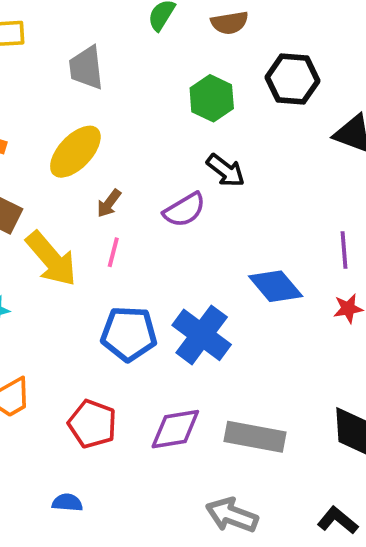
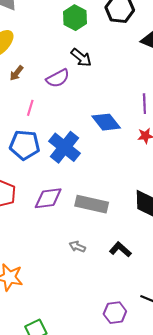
pink line: (113, 252) -> (30, 108), moved
gray arrow: (232, 515) -> (77, 247), size x0.6
black L-shape: (338, 520) -> (120, 249), moved

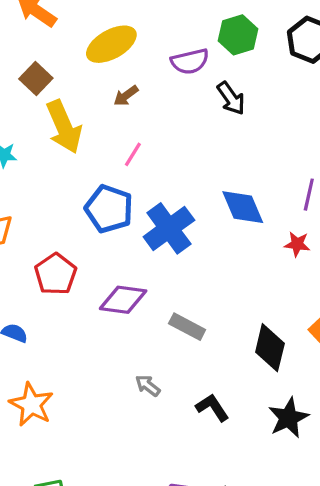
purple semicircle: (58, 78) -> (190, 61), moved
gray rectangle: (92, 204) -> (187, 327), size x0.7

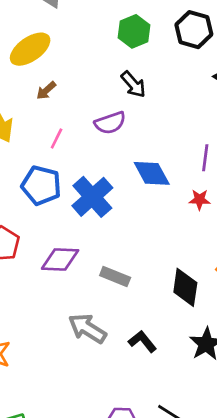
purple semicircle: (190, 61) -> (110, 123), moved
gray arrow: (148, 386) -> (87, 328), size x1.8

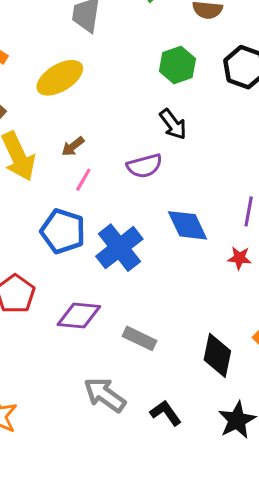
brown arrow: (46, 90) -> (73, 146), moved

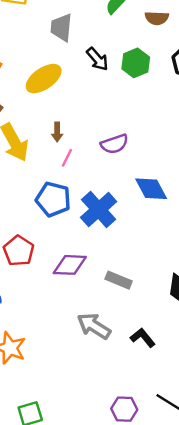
black arrow: (173, 124) -> (97, 59), moved
brown arrow: (73, 146) -> (57, 132), turned -48

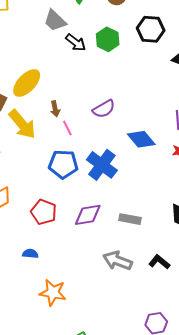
gray trapezoid: (61, 27) -> (55, 21), moved, turned -40
yellow ellipse: (44, 79) -> (27, 83), moved
pink line: (67, 158) -> (67, 128), turned -42

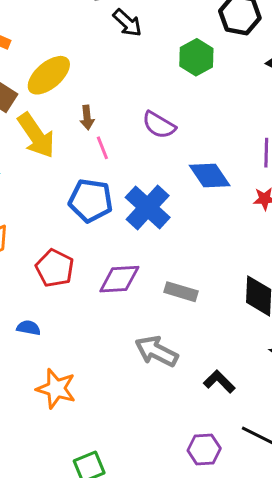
green hexagon: (108, 39) -> (196, 57), moved
purple semicircle: (104, 109) -> (159, 125), turned 55
black L-shape: (159, 262) -> (219, 382), moved

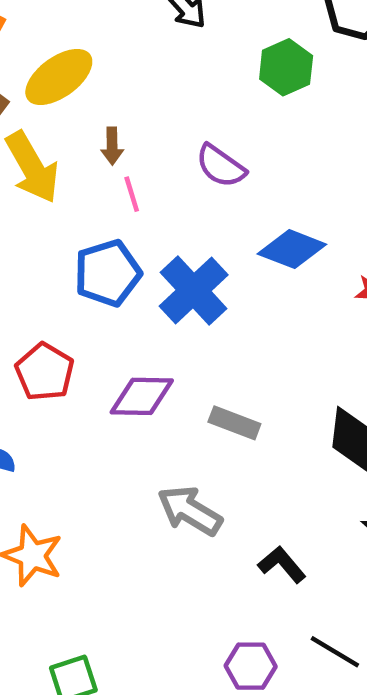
blue diamond: (210, 175) -> (292, 249), turned -39
blue pentagon: (91, 201) -> (108, 273), turned -30

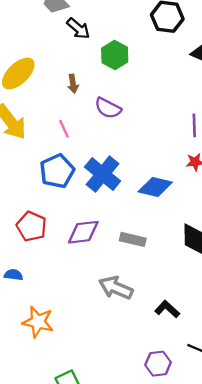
green hexagon: (286, 67) -> (115, 55), moved
brown arrow: (112, 146) -> (73, 84), moved
blue diamond: (292, 249) -> (155, 187), moved

